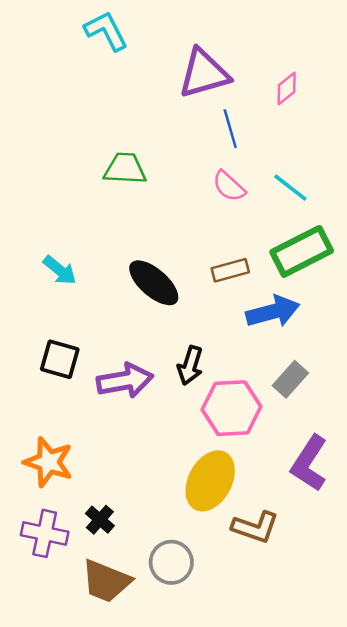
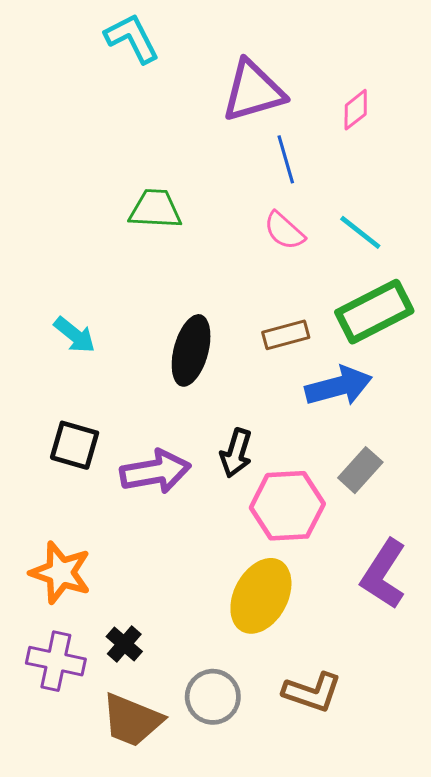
black ellipse: (154, 283) -> (191, 350), turned 64
brown L-shape: (255, 527) -> (312, 692), moved

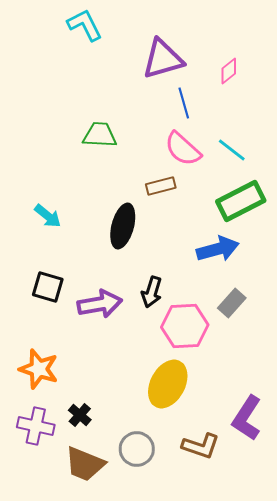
pink semicircle: (284, 231) -> (183, 149), size x1.4
brown rectangle: (286, 335) -> (161, 186), moved
purple L-shape: (384, 574) -> (247, 418), moved

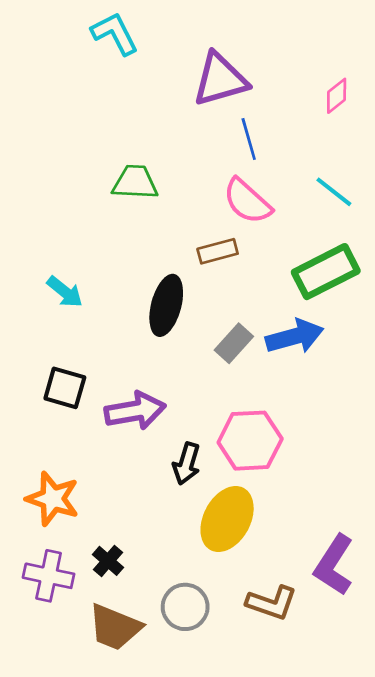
pink diamond: (229, 71) -> (337, 96), moved
cyan line: (232, 150) -> (334, 192), moved
black arrow: (152, 292) -> (186, 464), moved
gray rectangle: (232, 303) -> (234, 343), moved

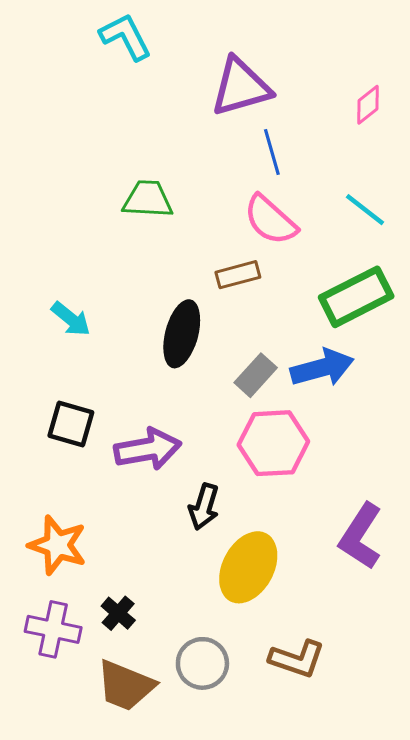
pink hexagon: (250, 441) -> (273, 443), moved
purple L-shape: (334, 565) -> (361, 536), moved

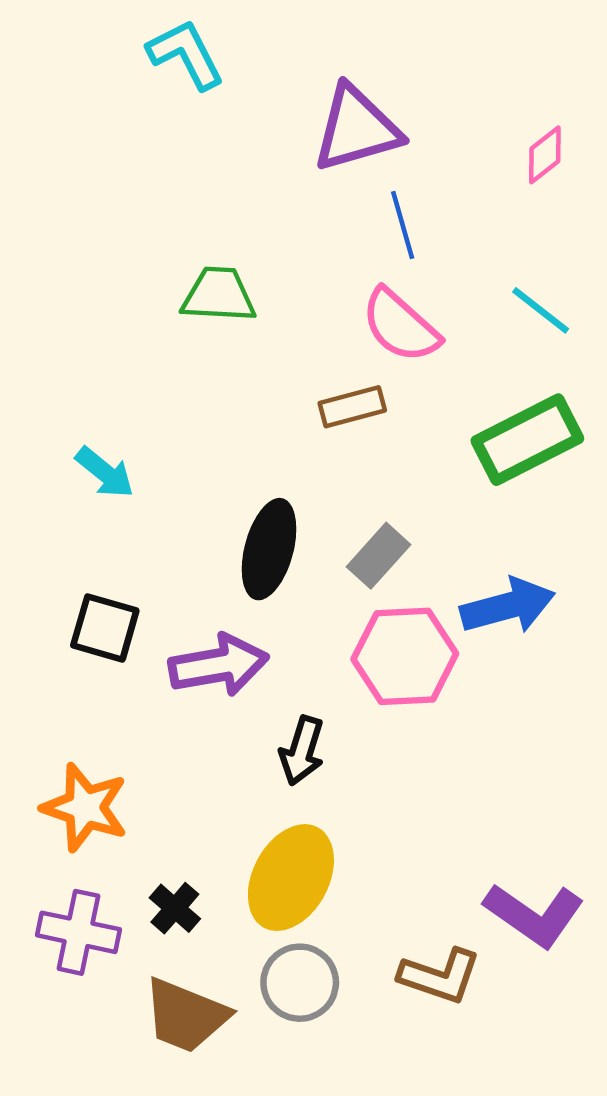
black ellipse: (182, 334) -> (269, 549), moved
blue arrow: (322, 368) -> (508, 606), moved
purple L-shape: (361, 536) -> (534, 915), moved, turned -88
yellow ellipse: (248, 567) -> (291, 878), moved

